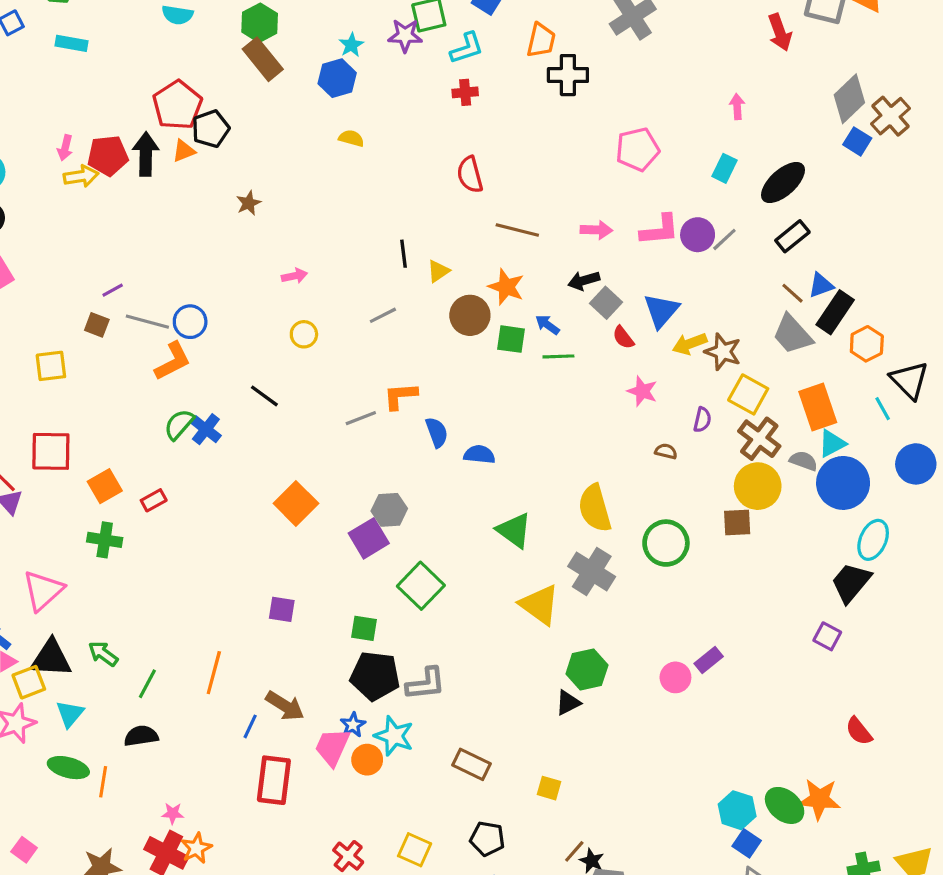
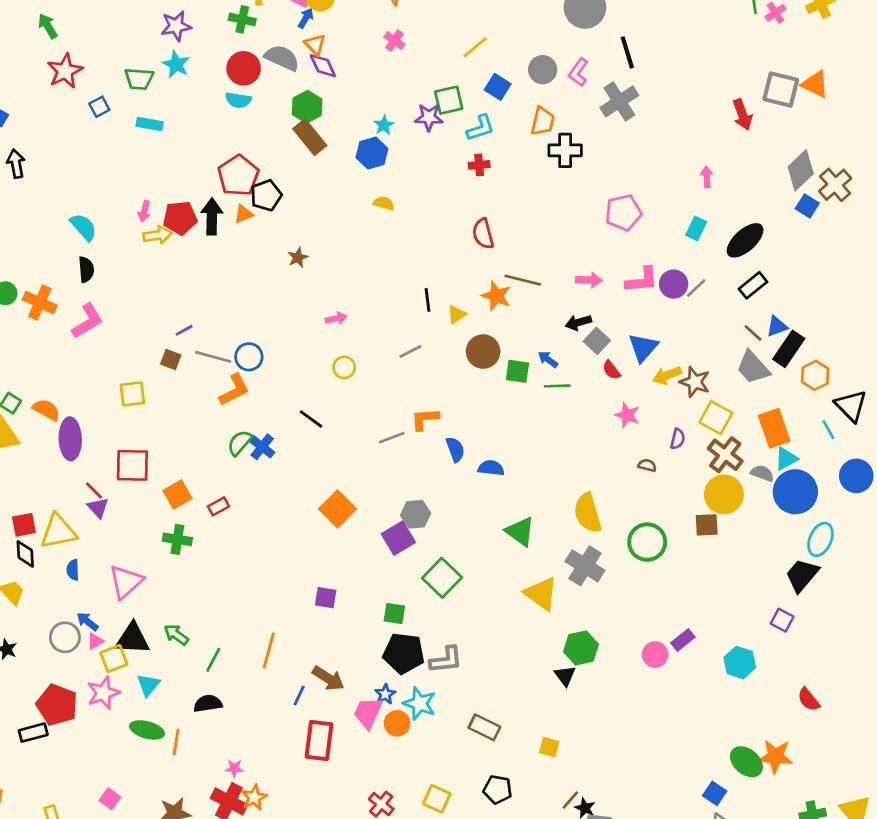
orange star: (506, 287) -> (496, 296), moved
black triangle: (568, 703) -> (565, 676), turned -40
cyan hexagon: (737, 810) -> (740, 662), moved

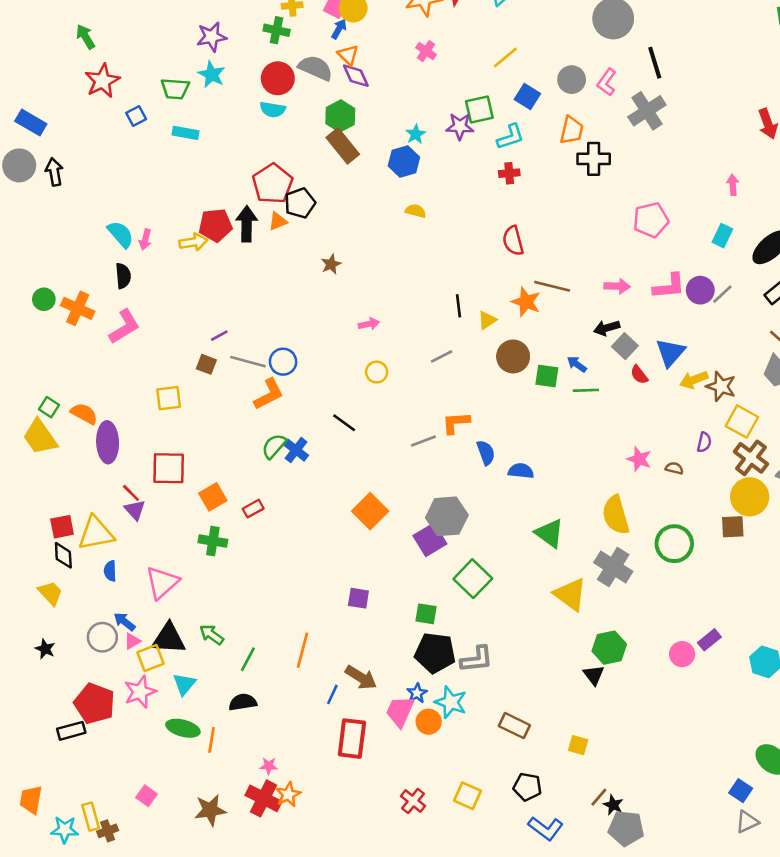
pink arrow: (144, 211) -> (145, 239), moved
pink star: (627, 415) -> (639, 459), moved
gray hexagon: (416, 514) -> (447, 516), size x1.4

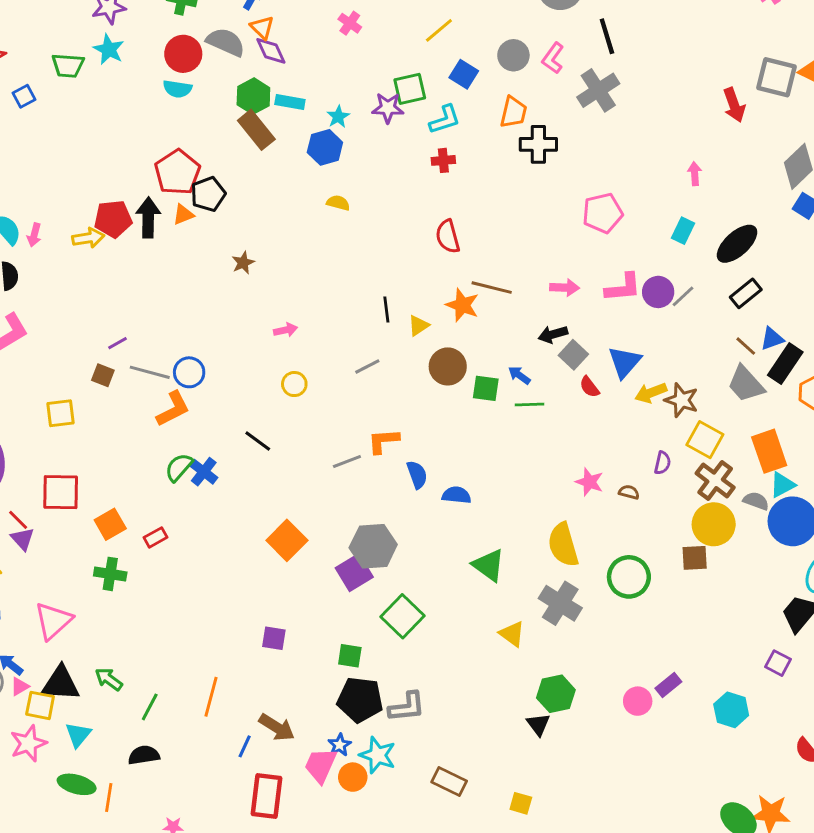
cyan rectangle: (186, 133) -> (290, 102), moved
yellow triangle: (570, 594) -> (512, 634), size x0.7
yellow square: (150, 658) -> (40, 705), turned 32

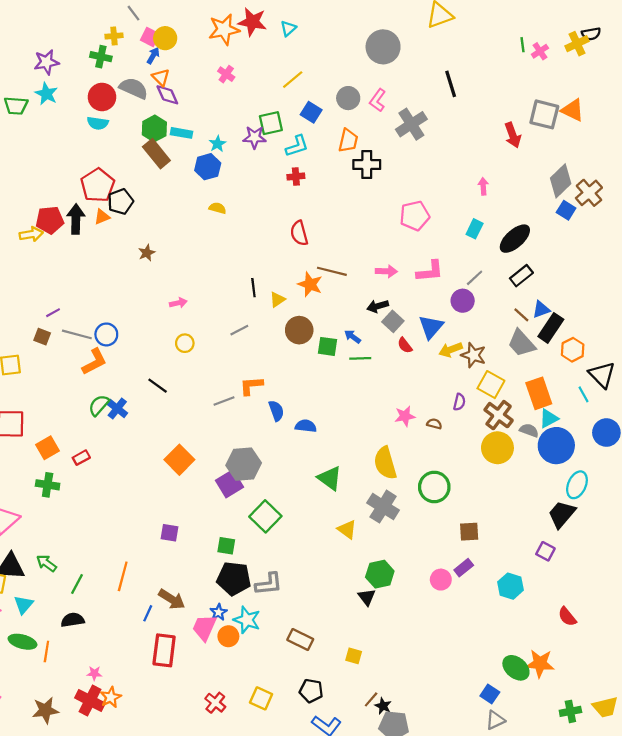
black line: (607, 36) -> (451, 84), moved
purple circle: (658, 292) -> (463, 301), moved
pink star: (589, 482) -> (405, 416), turned -30
brown square: (695, 558) -> (469, 532), moved

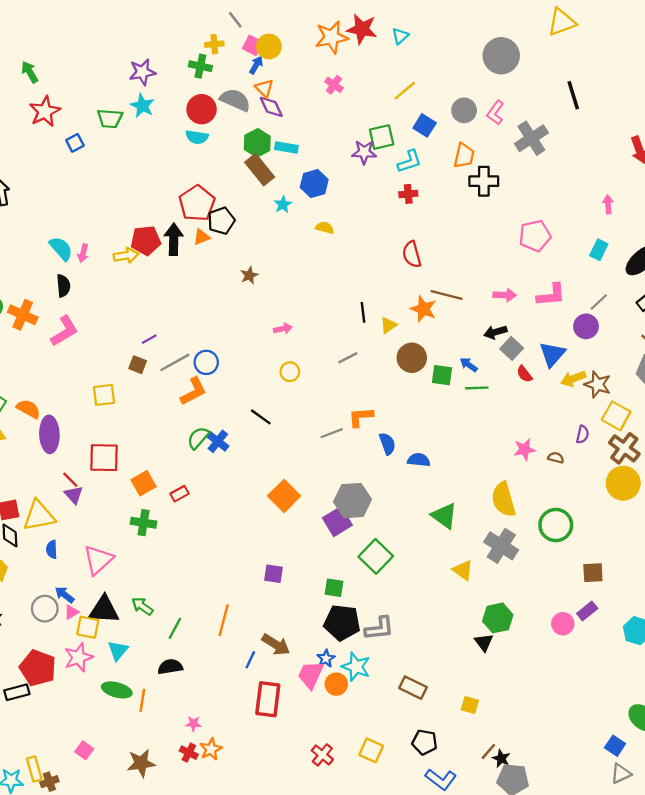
cyan star: (217, 144) -> (283, 204), moved
gray line: (77, 334) -> (175, 362), turned -44
red cross: (90, 701) -> (189, 753), size x0.6

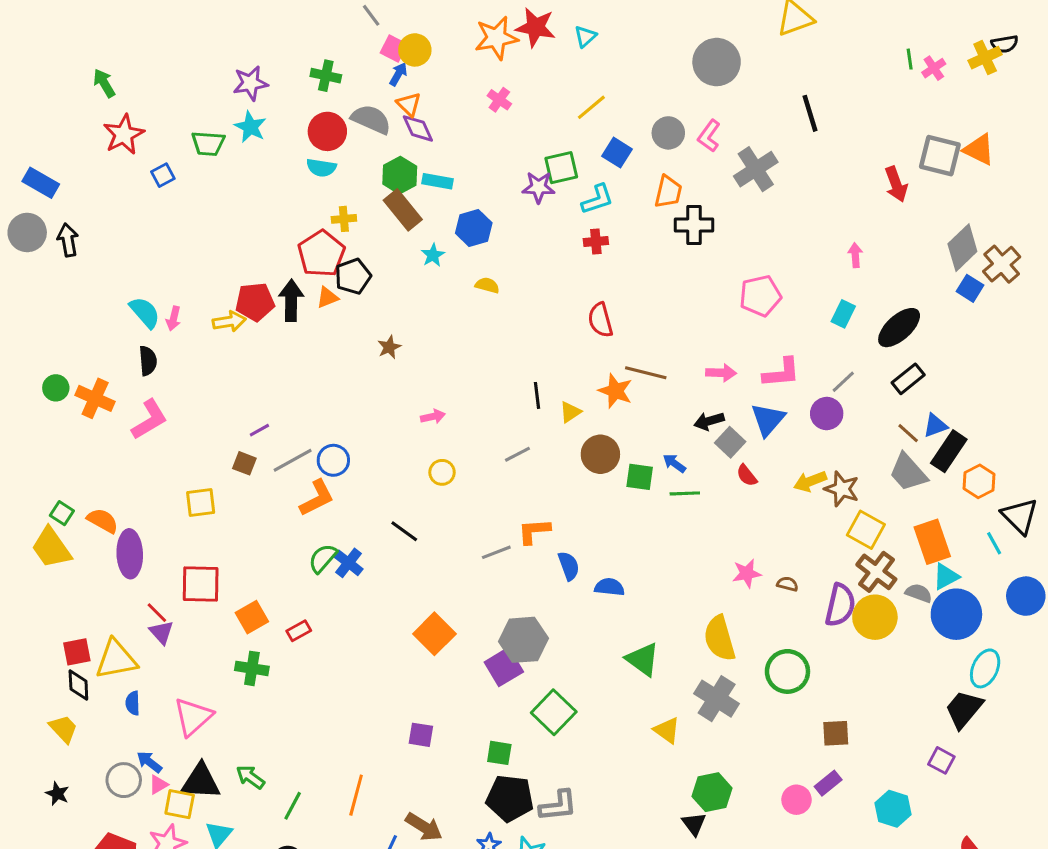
yellow cross: (214, 44) -> (344, 219), moved
blue triangle: (552, 354) -> (768, 420), moved
purple semicircle: (583, 434) -> (840, 605), moved, size x1.8

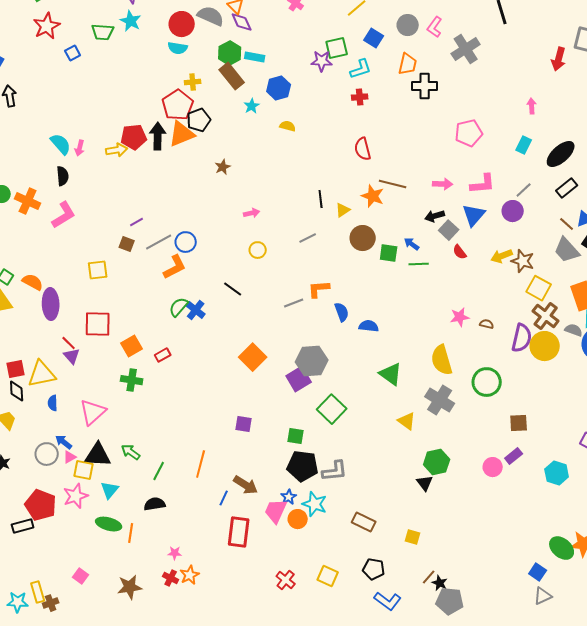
red arrow: (896, 184) -> (559, 59), turned 35
orange triangle: (327, 297) -> (182, 134), size x1.8

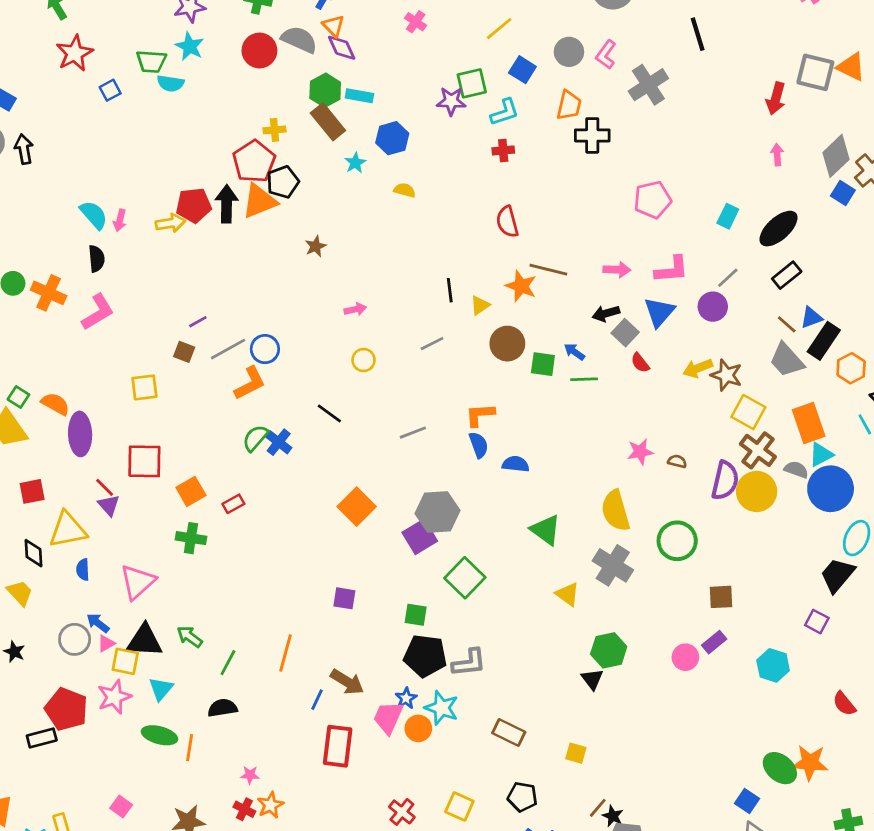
cyan semicircle: (178, 48) -> (170, 83), moved
pink arrow: (532, 106) -> (777, 155), moved
orange L-shape: (319, 289) -> (480, 415), moved
red square: (16, 369) -> (32, 491), moved

